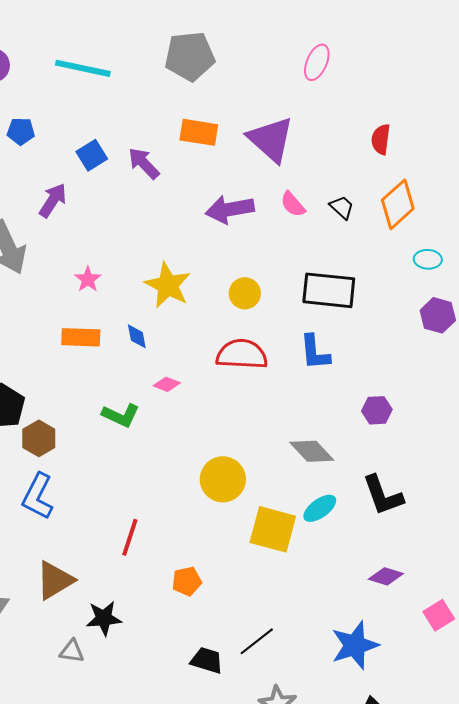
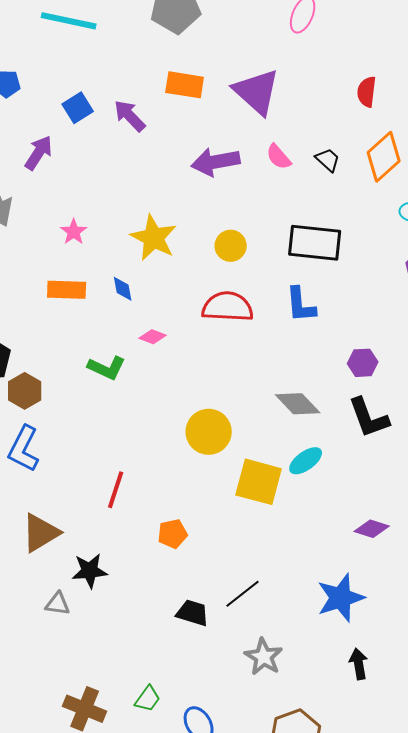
black L-shape: (383, 495) -> (369, 418), moved

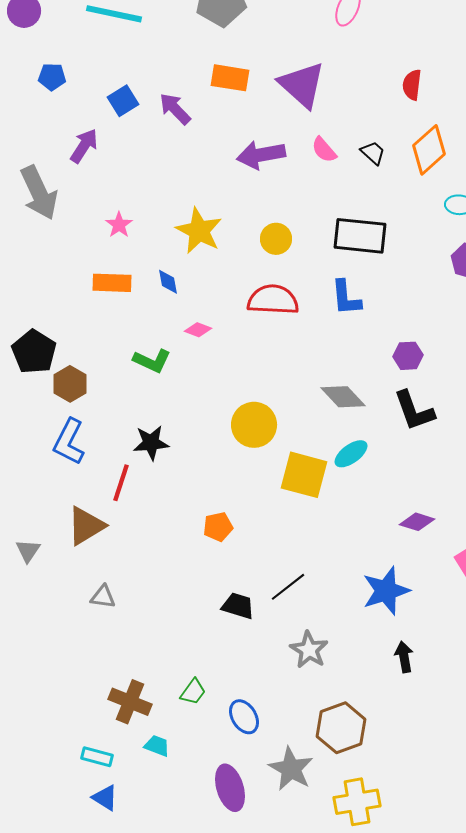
red line: (116, 490) -> (121, 483), moved
black star: (90, 571) -> (151, 443), moved

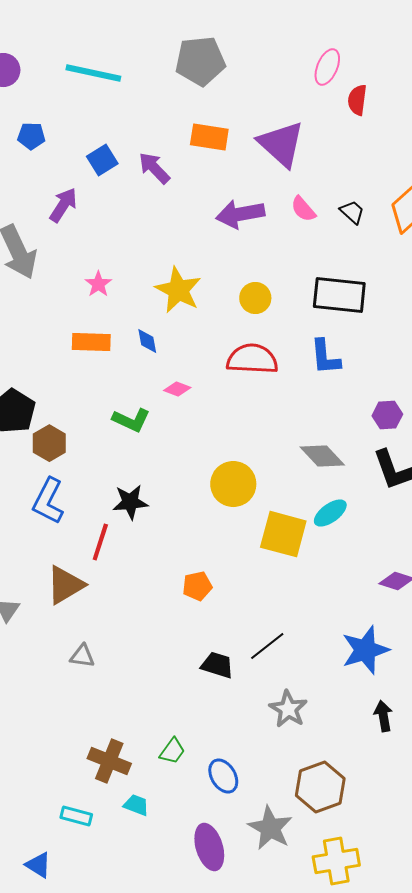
red semicircle: (412, 85) -> (357, 100), moved
blue triangle: (105, 798) -> (38, 865), moved

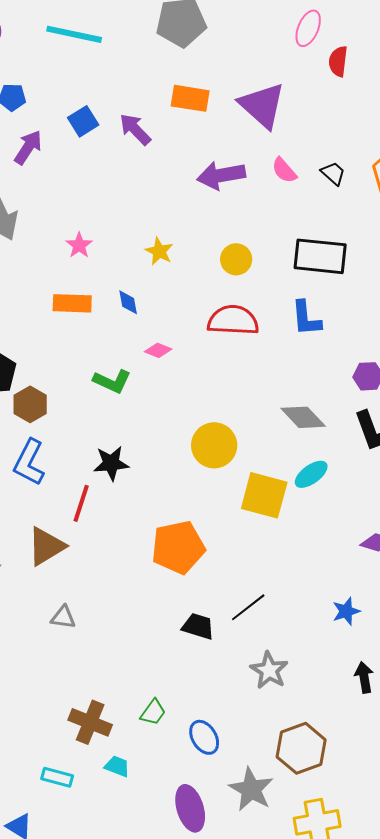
purple arrow: (63, 205) -> (28, 147), moved
yellow star: (178, 290) -> (159, 251), size x0.6
orange pentagon: (197, 586) -> (178, 547), size x1.8
blue star: (365, 650) -> (346, 611), size x0.6

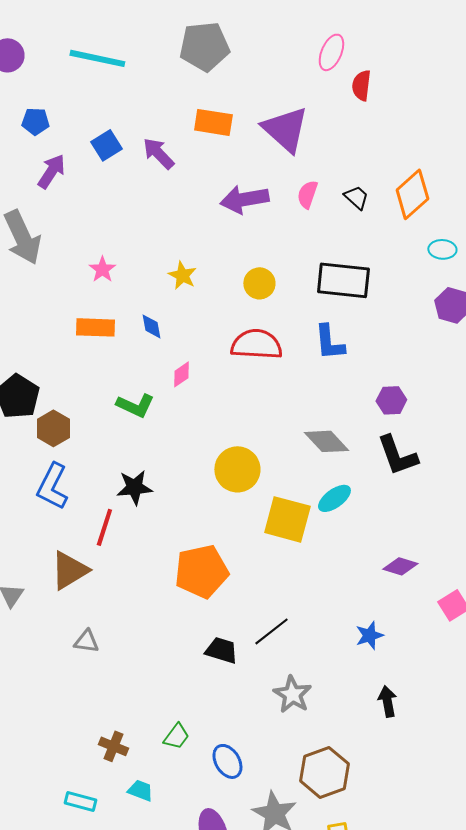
pink semicircle: (284, 170) -> (307, 194), turned 60
pink diamond: (158, 350) -> (181, 374), turned -56
brown cross: (90, 722) -> (113, 746), size x0.7

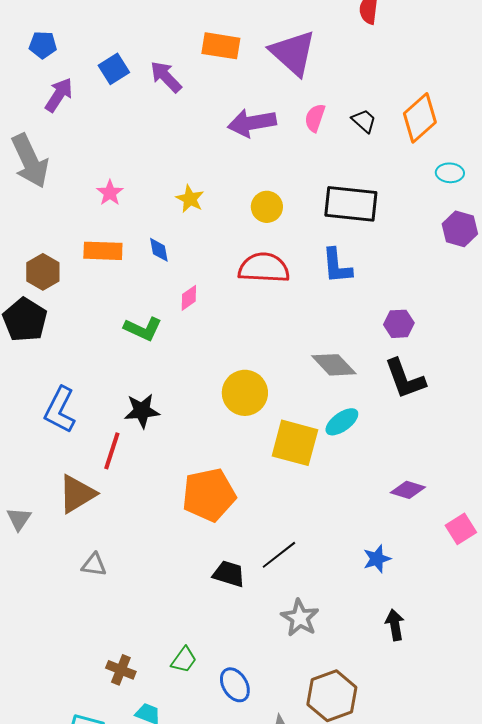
brown hexagon: (53, 428) -> (43, 272), moved

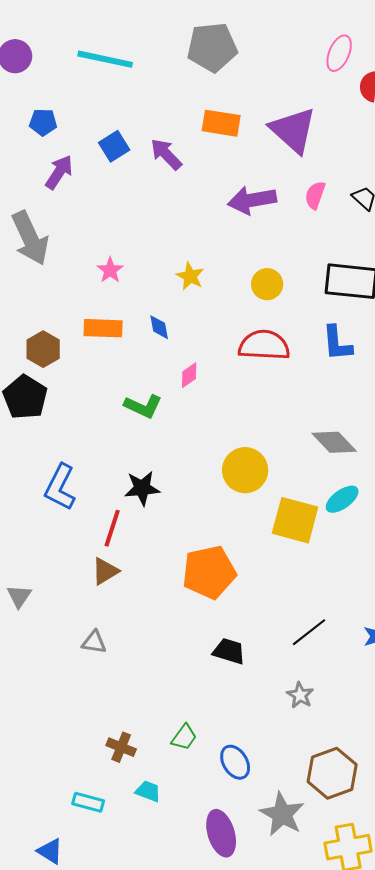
brown triangle: (77, 494) -> (105, 571), moved, size x0.7
black line: (279, 555) -> (309, 632), moved
gray star: (300, 618) -> (300, 695), size x0.7

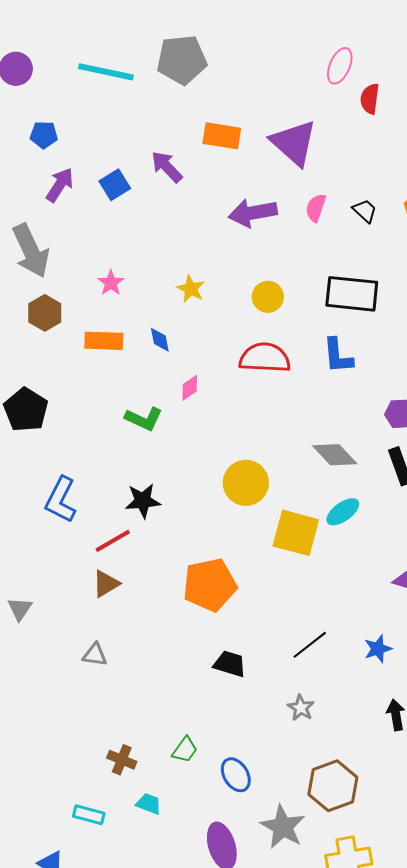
gray pentagon: (212, 47) -> (182, 60), moved
blue square: (114, 146) -> (115, 185), moved
brown hexagon: (43, 349) -> (45, 313), moved
red line: (112, 528) -> (113, 541), turned 42

